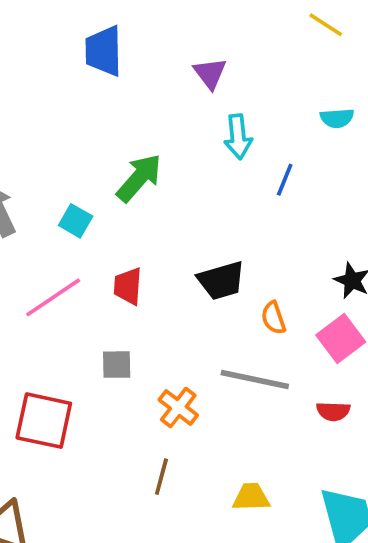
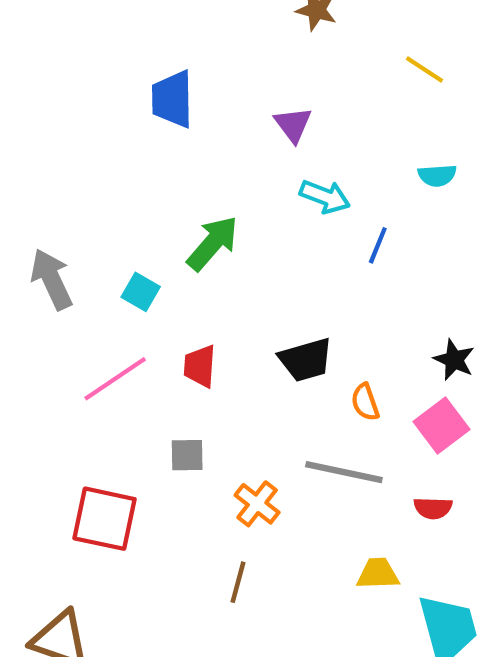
cyan arrow: (238, 137) -> (325, 197), turned -63
yellow trapezoid: (251, 497) -> (378, 574), moved

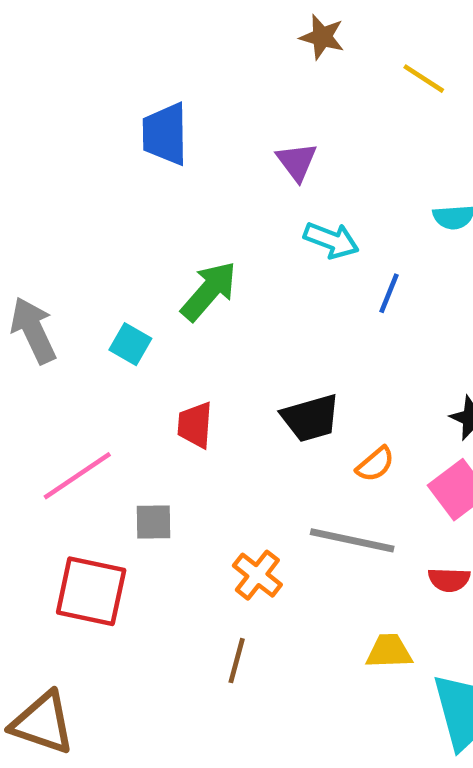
yellow line: (424, 69) -> (424, 79), moved
pink line: (115, 379) -> (77, 476), moved
orange semicircle: (365, 402) -> (375, 464), turned -111
gray square: (187, 455) -> (153, 522), moved

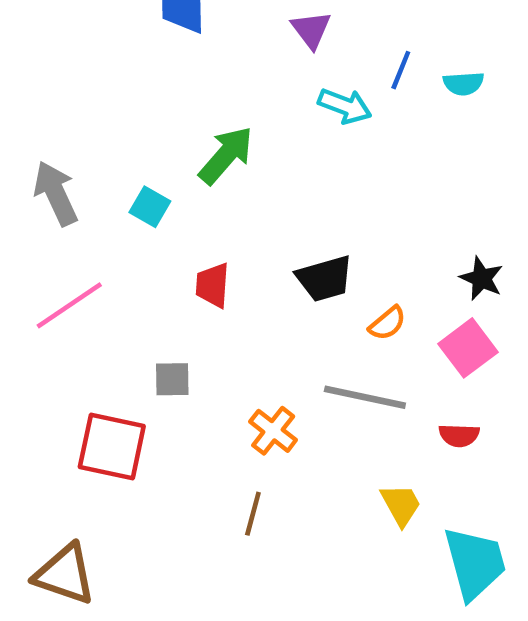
blue line: (389, 293) -> (401, 70), moved
pink line: (77, 476) -> (69, 305), moved
yellow trapezoid: (389, 651) -> (401, 505), turned 63

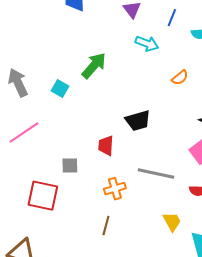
blue line: (401, 70) -> (172, 18), moved
red trapezoid: (213, 285) -> (106, 146), moved
orange semicircle: (387, 323) -> (180, 78), moved
orange cross: (273, 431) -> (115, 189), turned 35

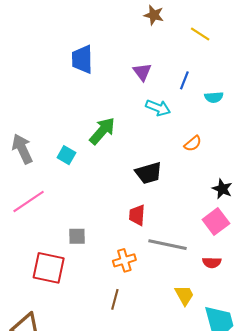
black trapezoid: (138, 121) -> (149, 173), moved
red trapezoid: (106, 146) -> (137, 215), moved

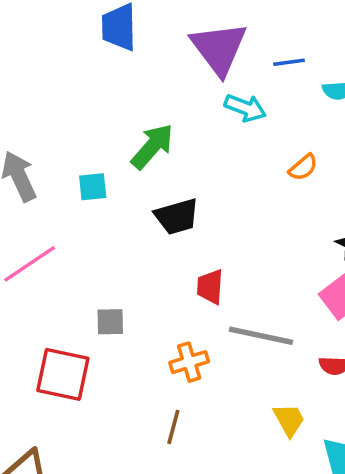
purple triangle: (142, 72) -> (219, 48), size x1.8
blue line: (184, 80) -> (289, 62), turned 60
cyan square: (66, 155) -> (93, 187), turned -36
black trapezoid: (149, 173) -> (177, 217), moved

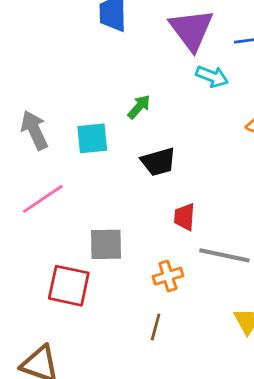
green arrow: (152, 146) -> (139, 107), size x0.7
cyan square: (93, 187) -> (92, 138), size x1.4
gray square: (110, 322) -> (106, 244), size x1.5

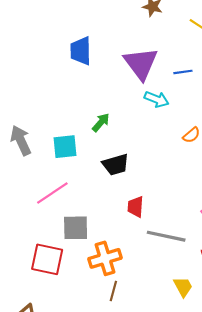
pink line: (43, 199) -> (52, 193), moved
orange cross: (168, 276) -> (105, 258), moved, size x1.4

